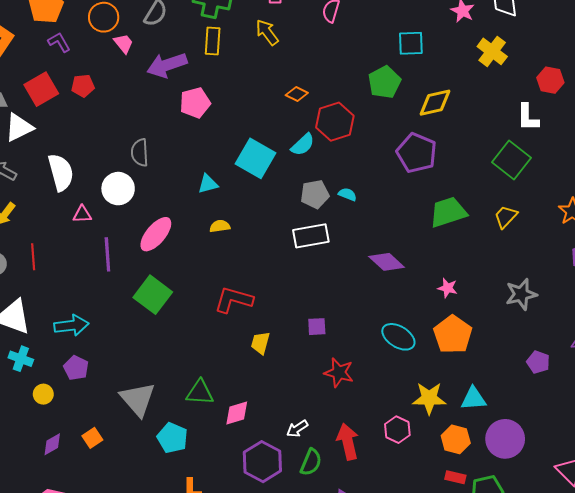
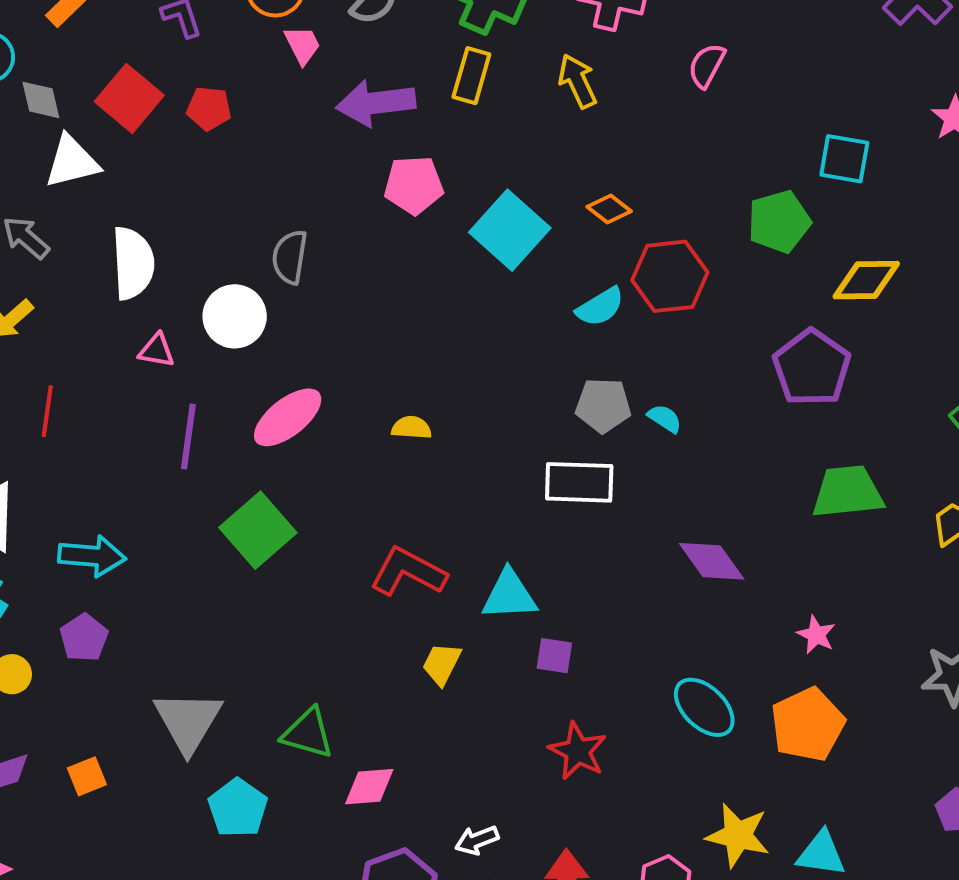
red square: (41, 89) -> (129, 98), turned -32
cyan square: (255, 158) -> (510, 230), moved
cyan triangle: (208, 184) -> (509, 595), moved, size x1.4

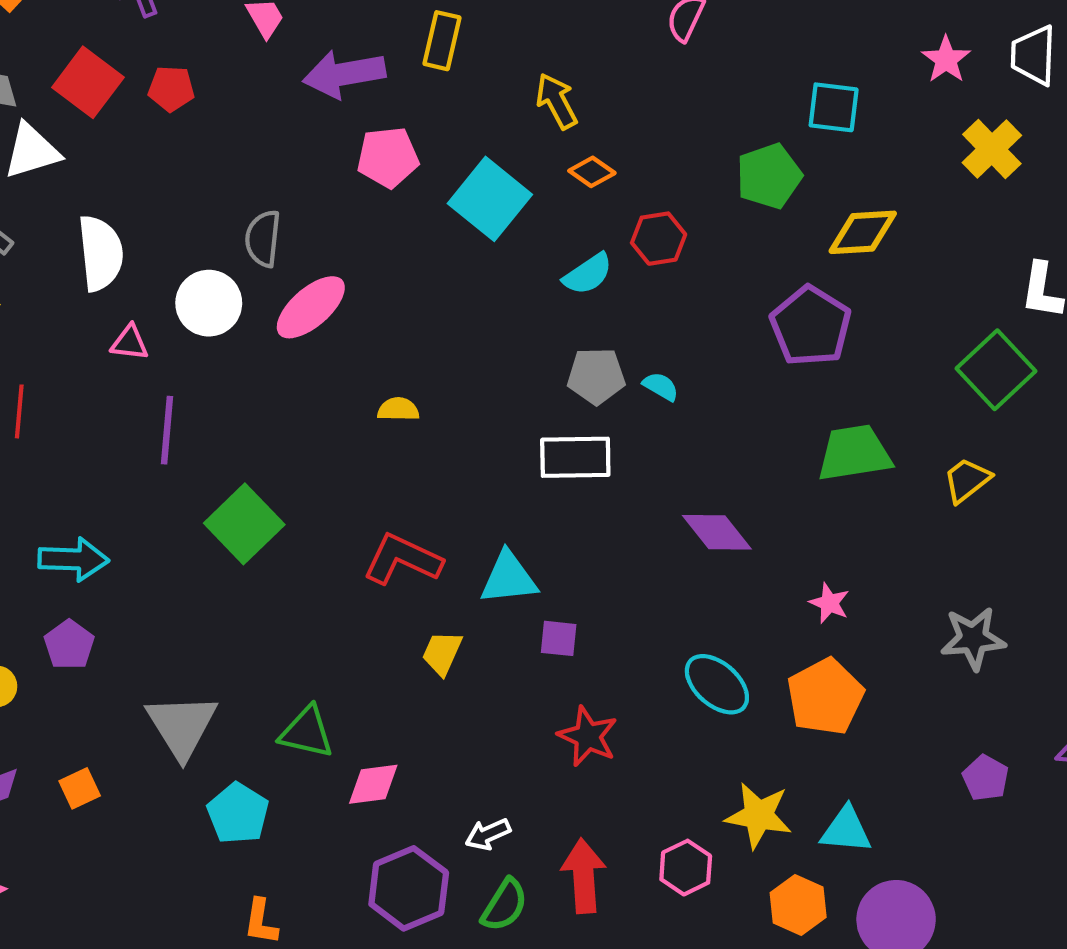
yellow arrow: (577, 81) -> (557, 101), moved
red hexagon: (670, 276) -> (659, 239), size x0.7
pink ellipse: (288, 417) -> (311, 307), moved

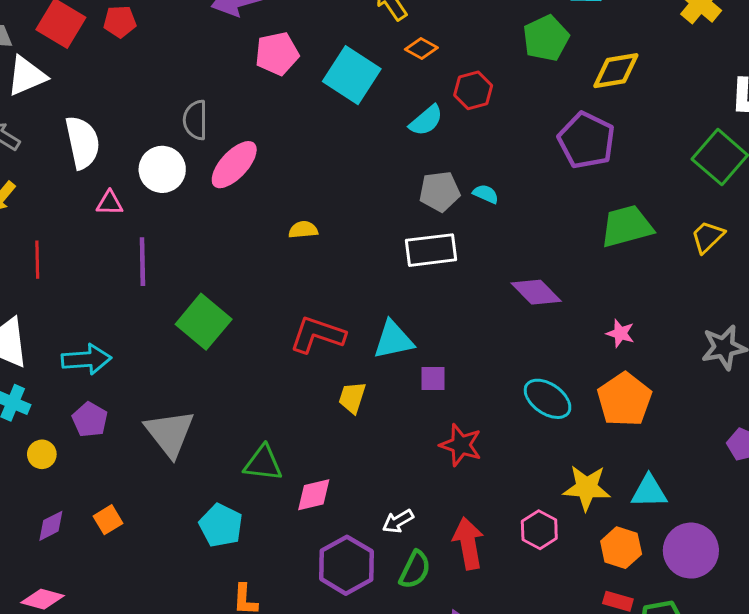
gray triangle: (182, 726) -> (170, 433), moved

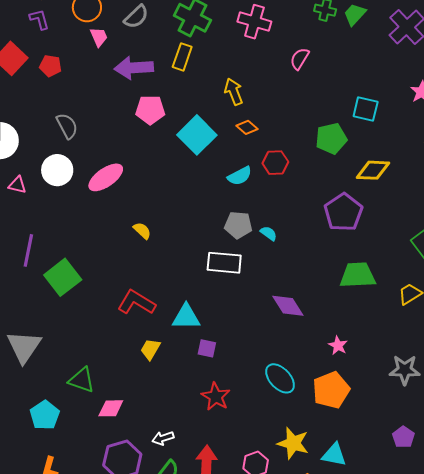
gray semicircle: (195, 120) -> (67, 126), moved, turned 140
yellow semicircle: (303, 230) -> (142, 231), turned 36
purple line: (142, 262) -> (28, 250), moved

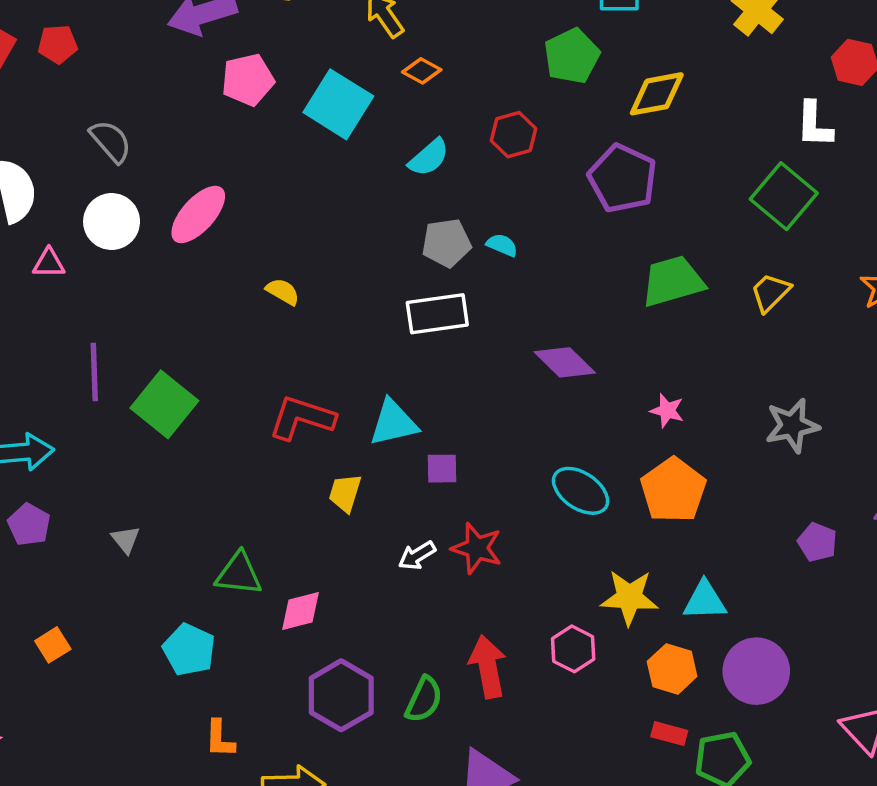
red hexagon: (275, 163) -> (514, 135), moved
gray triangle: (24, 347) -> (126, 540), size x0.5
white arrow: (163, 438) -> (417, 556), moved

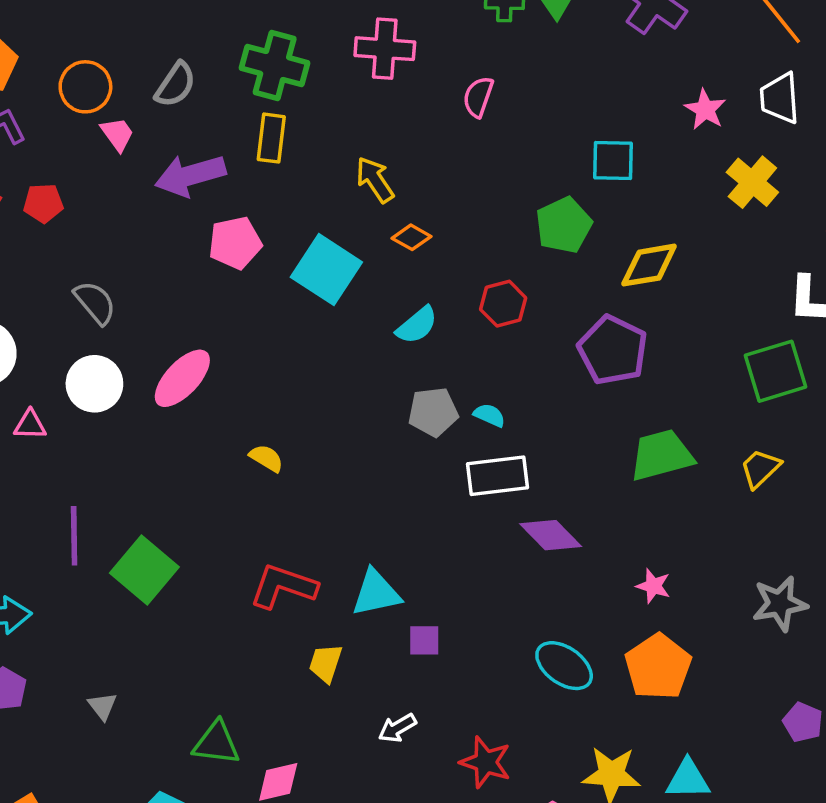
green square: (784, 196) -> (776, 371), turned 32
white rectangle: (437, 314) -> (498, 476), moved
red star: (477, 548) -> (486, 762), moved

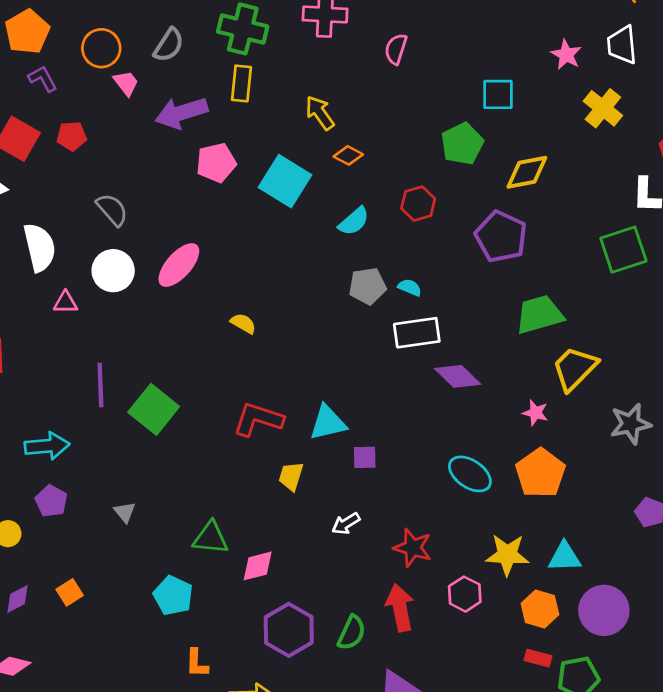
yellow trapezoid: (760, 468) -> (575, 368), moved, size x1.5

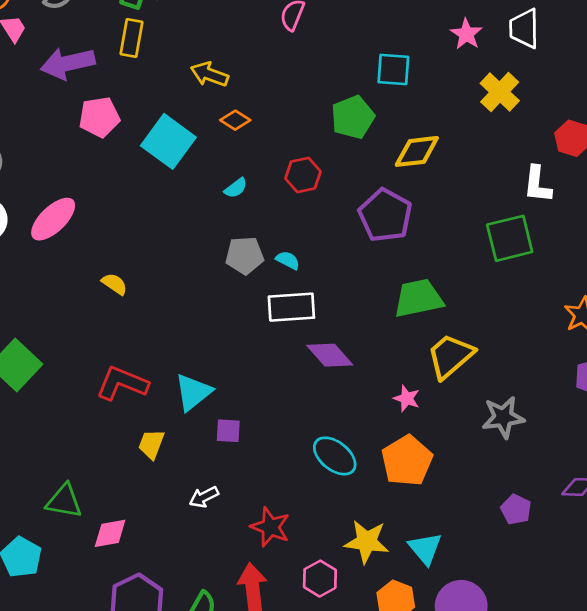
yellow arrow: (320, 113) -> (209, 74), turned -39
cyan semicircle: (354, 221) -> (236, 188), size x0.7
cyan triangle: (328, 423) -> (193, 392), turned -30
cyan triangle: (565, 557) -> (425, 548), turned 48

